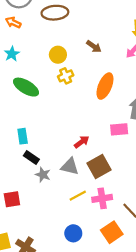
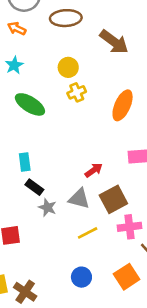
brown arrow: (94, 46) -> (114, 42), moved, size x1.6
pink cross: (102, 198) -> (129, 227), moved

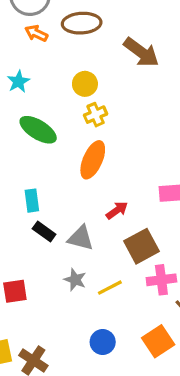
orange arrow: (17, 28) -> (36, 33), moved
orange ellipse: (123, 105) -> (93, 160), moved
gray triangle: (79, 199) -> (81, 238), moved
gray star: (47, 207) -> (75, 280), moved

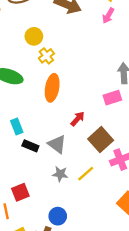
gray triangle: (81, 238) -> (57, 144), turned 36
blue circle: (103, 342) -> (58, 216), moved

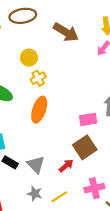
pink rectangle: (112, 98) -> (88, 119), moved
red arrow: (78, 119) -> (66, 166), moved
brown square: (101, 140) -> (85, 147), moved

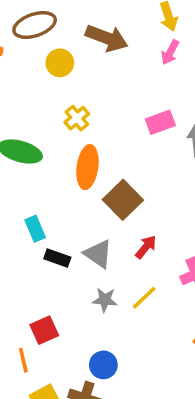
yellow circle: (29, 58) -> (60, 63), moved
pink rectangle: (88, 119) -> (160, 122), moved
brown square: (85, 147) -> (123, 200), moved

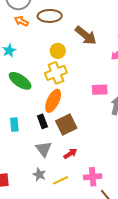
yellow circle: (60, 63) -> (58, 51), moved
yellow cross: (77, 118) -> (56, 73), size x1.5
black rectangle: (57, 258) -> (42, 121), moved, turned 32

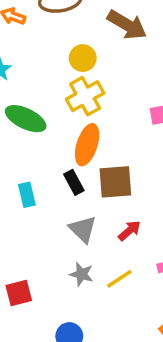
brown square: (66, 124) -> (115, 182), turned 30

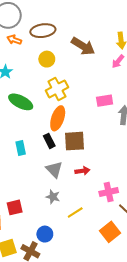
yellow circle: (83, 58) -> (47, 59), moved
red arrow: (129, 231) -> (82, 171), turned 32
yellow line: (119, 279) -> (75, 212), moved

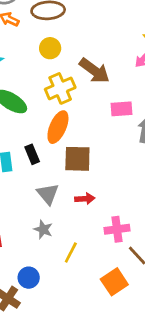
brown arrow: (83, 46) -> (94, 71), moved
black rectangle: (49, 141) -> (32, 154), moved
yellow line: (75, 212) -> (71, 252), turned -35

